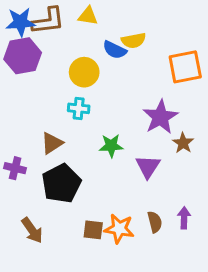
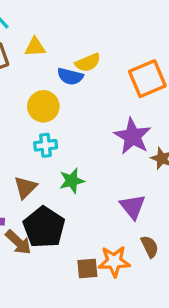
green star: (111, 146) -> (72, 181), moved
purple triangle: (148, 167) -> (133, 207), moved
brown arrow: (32, 230) -> (18, 242), moved

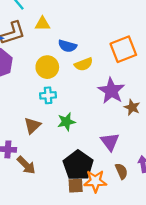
yellow semicircle: (88, 63) -> (84, 64), moved
black pentagon: (44, 227) -> (78, 165), moved

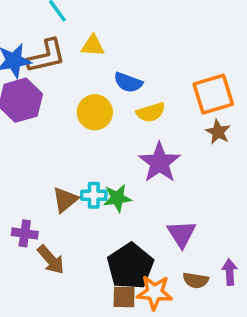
purple star: (111, 91) -> (159, 163), moved
cyan cross: (48, 95) -> (94, 195), moved
brown star: (132, 107) -> (218, 132), moved
brown semicircle: (121, 171) -> (196, 280), turned 119

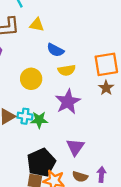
yellow circle: (95, 112) -> (31, 79), moved

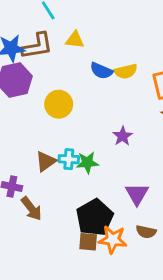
yellow semicircle: (67, 70) -> (126, 71), moved
yellow circle: (31, 79) -> (59, 104), moved
purple star: (68, 102) -> (123, 136), size x0.6

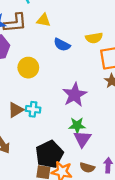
yellow semicircle: (126, 71) -> (94, 38), moved
purple star: (123, 136) -> (75, 95), size x1.6
green star: (87, 163) -> (77, 125), moved

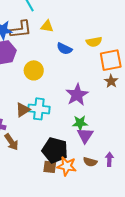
cyan cross: (33, 109) -> (39, 109), size x1.5
black pentagon: (49, 154) -> (55, 150), turned -30

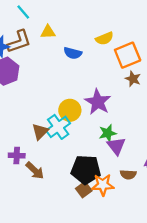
yellow circle: (34, 70) -> (70, 110), moved
cyan cross: (39, 109) -> (58, 127), turned -30
brown square: (50, 167) -> (84, 190), turned -32

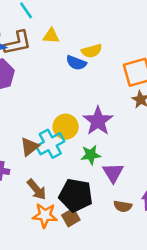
yellow semicircle: (104, 38) -> (92, 51), moved
green star: (108, 133) -> (91, 155), moved
brown arrow: (35, 171) -> (37, 189), moved
orange star: (103, 185) -> (45, 215), moved

